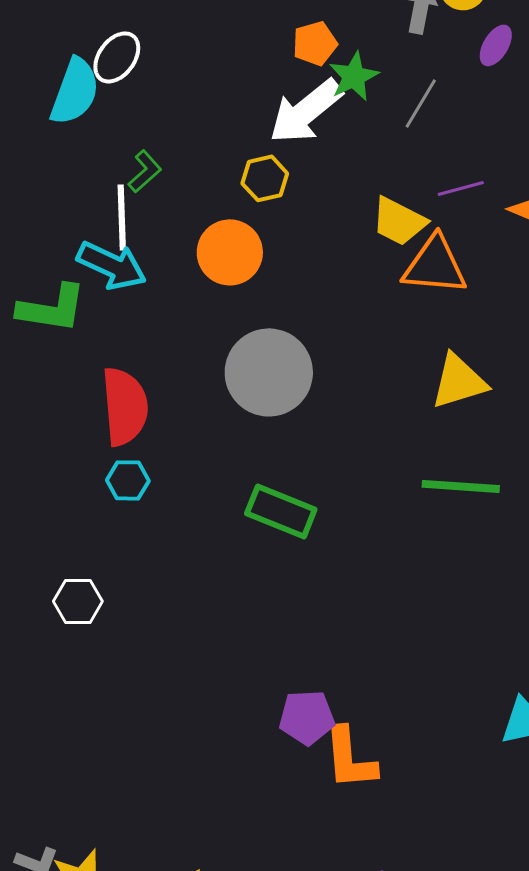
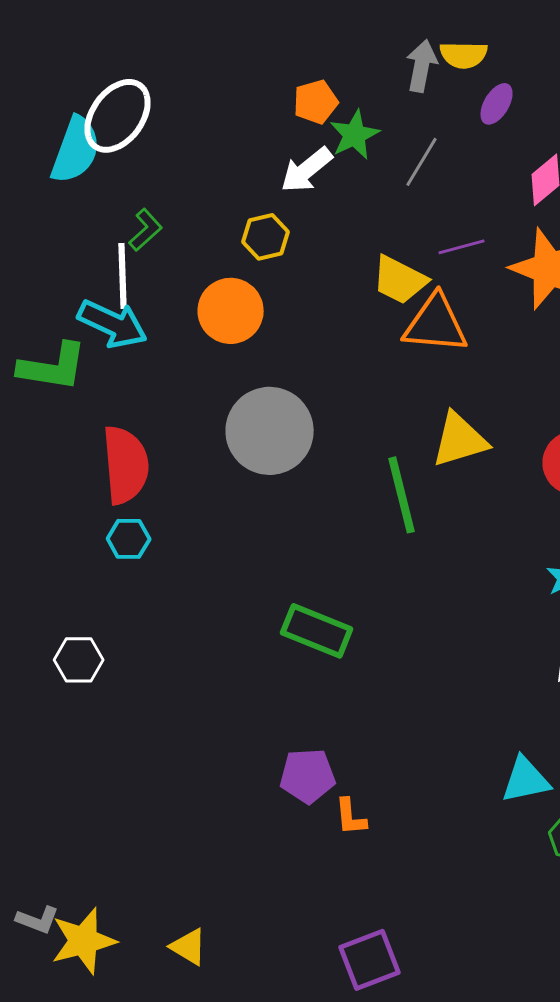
white ellipse: (117, 57) -> (118, 116), size x1.4
white arrow: (306, 111) -> (307, 170), size x0.7
green line: (461, 486) -> (402, 495), moved, turned 72
green rectangle: (281, 511) -> (317, 631), moved
orange L-shape: (350, 758) -> (351, 817), size x0.6

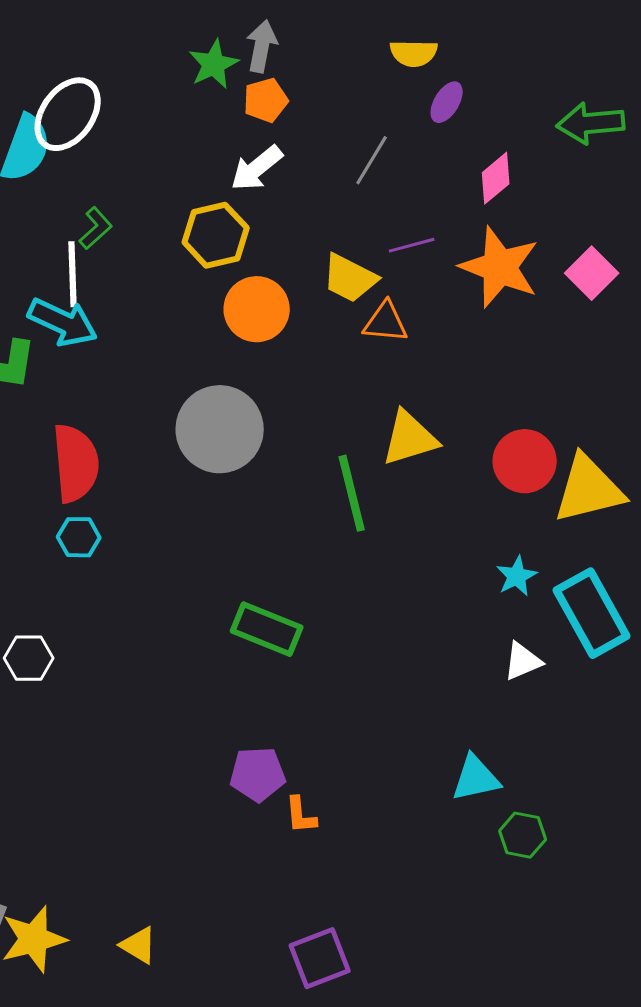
gray arrow: (422, 66) -> (262, 46), moved
green star: (355, 135) -> (214, 64), moved
yellow hexagon: (266, 237) -> (216, 235), size x1.4
orange circle: (231, 311) -> (257, 309), moved
orange triangle: (436, 324) -> (386, 322), size x0.7

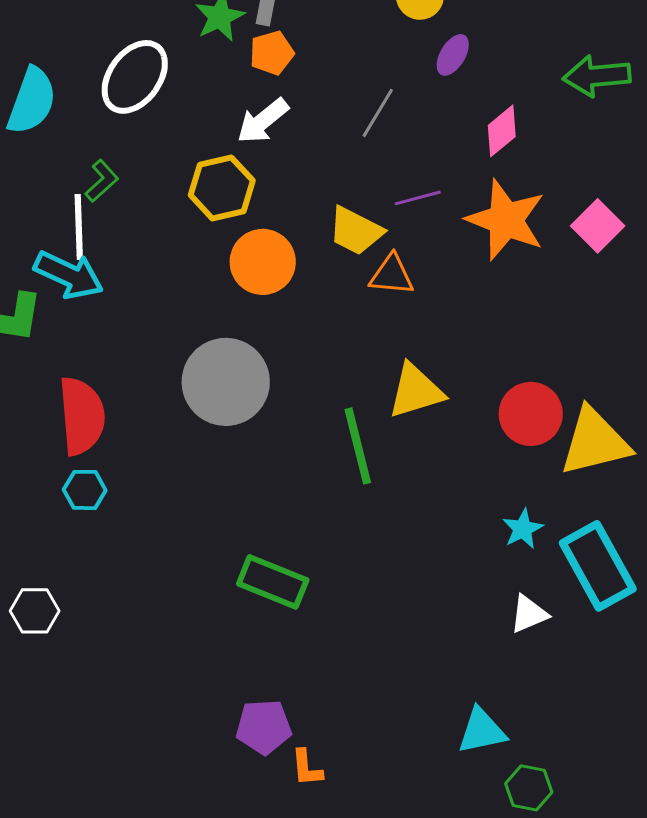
white ellipse: (68, 114) -> (135, 77), moved

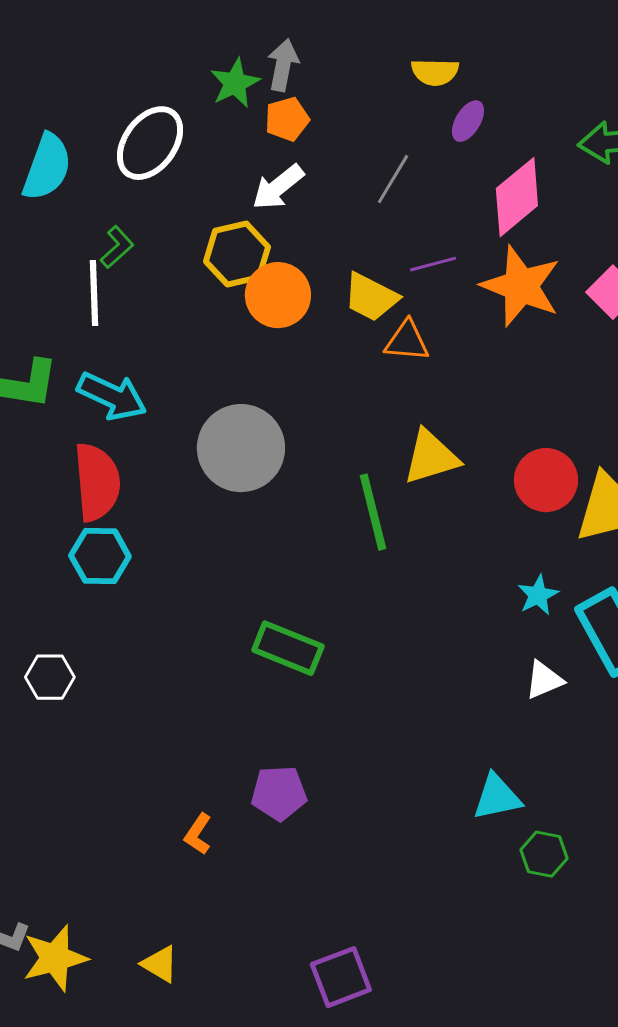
pink diamond: (502, 131) -> (517, 197), size x1.5
orange circle: (263, 262) -> (278, 295), moved
cyan arrow: (69, 275) -> (112, 396), moved
cyan hexagon: (85, 490) -> (100, 556), size x1.4
orange L-shape: (307, 768) -> (198, 834), moved, turned 39

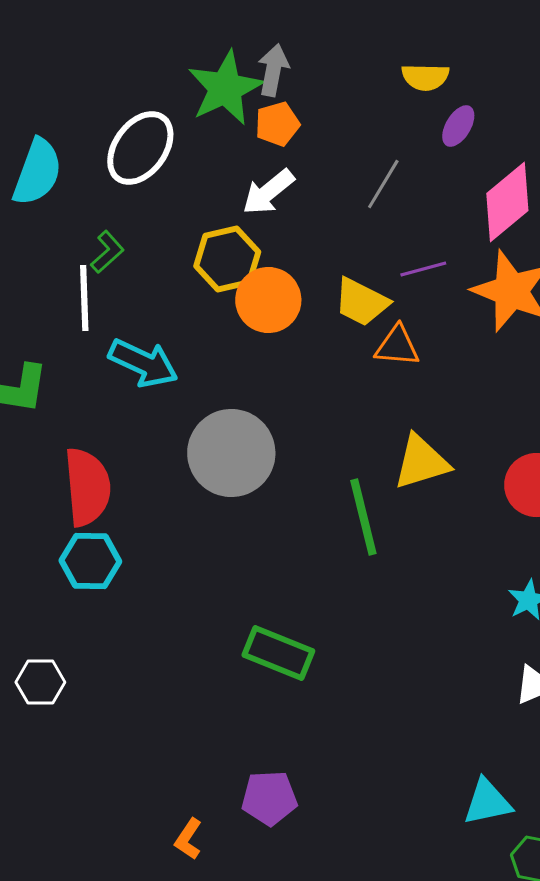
green star: (235, 83) -> (225, 88), size x1.5
cyan arrow: (112, 396) -> (143, 363), moved

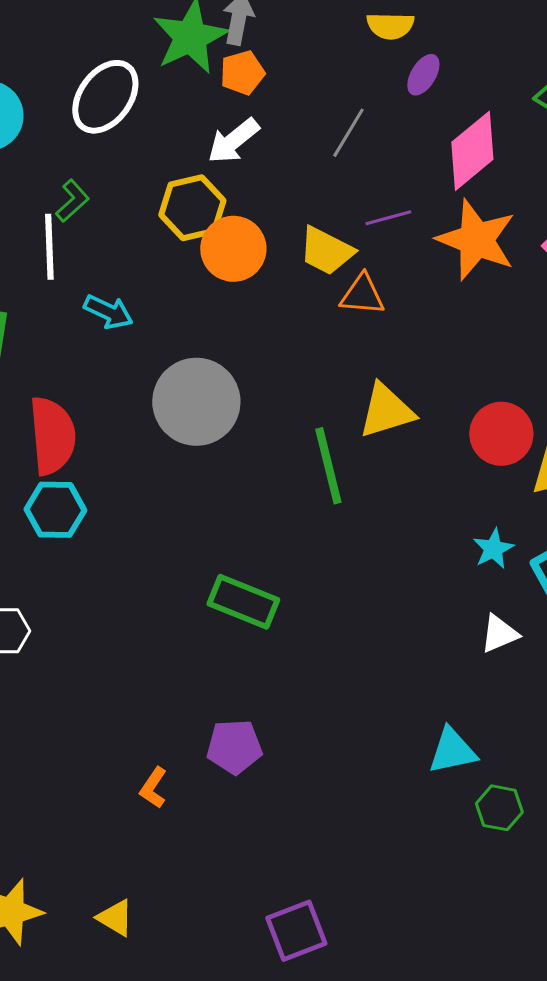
cyan arrow: (143, 363) -> (108, 312), size x0.7

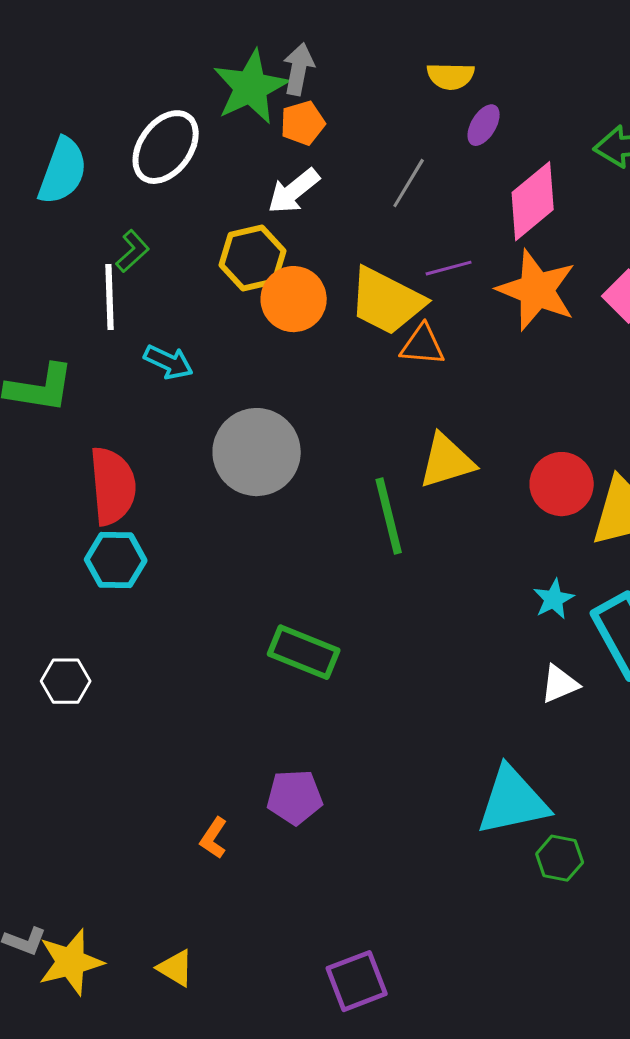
yellow trapezoid: (326, 251) -> (387, 301), size x1.4
cyan triangle: (452, 751) -> (513, 801), size x1.5

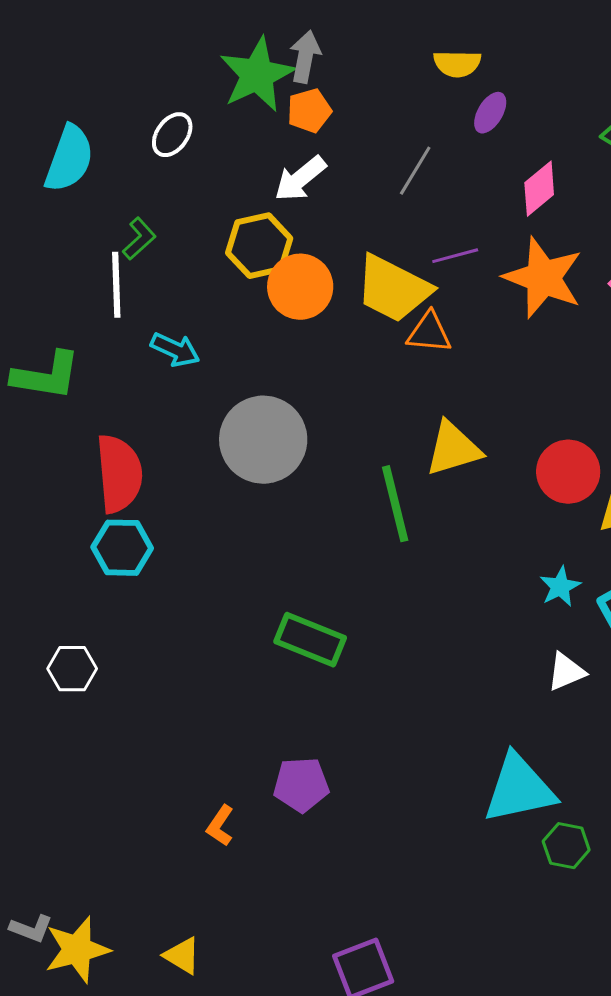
white ellipse: (166, 147) -> (172, 135), size x0.6
pink diamond: (533, 201) -> (539, 189), size x0.7

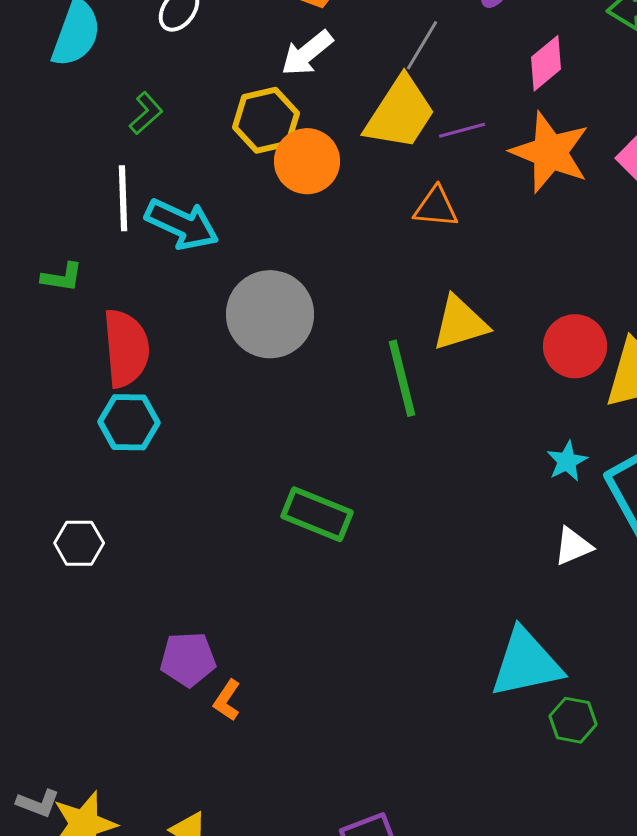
white line: (116, 285) -> (123, 198), moved
yellow trapezoid: (393, 289) -> (400, 113), moved, turned -84
cyan arrow: (175, 350) -> (182, 224), size x1.5
green L-shape: (46, 376) -> (62, 277), moved, size x0.6
purple pentagon: (301, 785) -> (188, 659), moved

